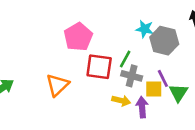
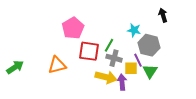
cyan star: (145, 29) -> (134, 30), moved
gray hexagon: (164, 41) -> (149, 45), moved
orange triangle: (57, 85) -> (57, 65), turned 30
yellow arrow: (121, 101) -> (106, 77), size x1.5

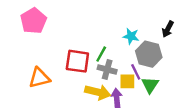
black arrow: (163, 15) -> (168, 29), moved, turned -136
pink pentagon: (73, 28) -> (33, 21), moved

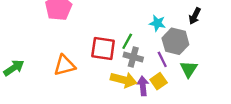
yellow square: (127, 81) -> (159, 81), moved, turned -35
green triangle: (150, 85) -> (189, 69), moved

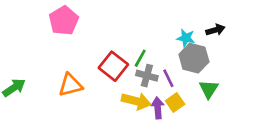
black arrow: (195, 16) -> (215, 30), turned -133
cyan star: (157, 23) -> (186, 38), moved
red square: (103, 49) -> (113, 66), turned 30
purple line: (162, 59) -> (168, 78), moved

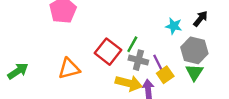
black arrow: (215, 30) -> (200, 19), turned -35
gray hexagon: (194, 58) -> (194, 50), moved
yellow square: (175, 102) -> (165, 75), moved

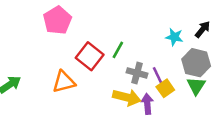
green line: (132, 44) -> (118, 50), moved
red square: (108, 52) -> (90, 56), moved

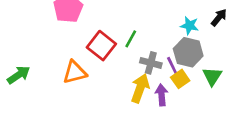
gray hexagon: (196, 63) -> (188, 52), moved
yellow arrow: (127, 97) -> (140, 88), turned -84

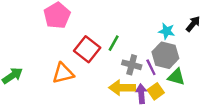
green triangle: (212, 76) -> (176, 77), moved, turned -48
yellow square: (180, 79) -> (156, 91), moved
yellow arrow: (140, 88) -> (122, 88), turned -110

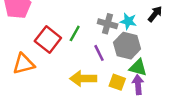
gray cross: (132, 65) -> (108, 24), moved
purple line: (151, 67) -> (99, 53), moved
yellow square: (156, 91) -> (117, 82), turned -35
purple arrow: (141, 94) -> (138, 85), moved

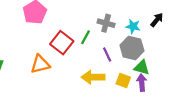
gray cross: (108, 24) -> (106, 23), moved

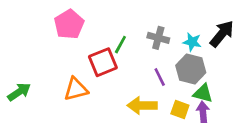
black arrow: (157, 20) -> (222, 34), size x1.5
green line: (86, 37) -> (120, 45), moved
red square: (62, 43) -> (103, 62), turned 30

